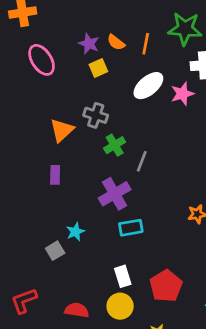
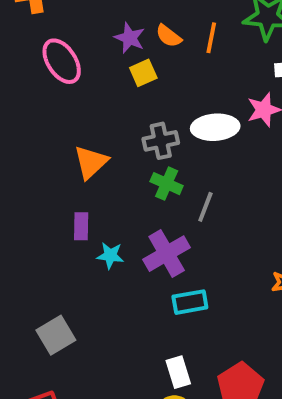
white ellipse: (148, 86) -> (215, 127), moved, turned 36
gray cross: (96, 115) -> (161, 141), moved, turned -30
green cross: (115, 145) -> (167, 184), turned -35
cyan star: (75, 232) -> (110, 255), moved, turned 30
gray square: (55, 251) -> (56, 335), moved, size x1.4

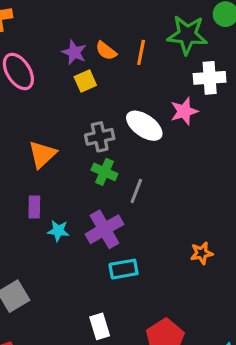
white ellipse: (215, 127) -> (144, 126), turned 39
white rectangle: (178, 372) -> (100, 326), moved

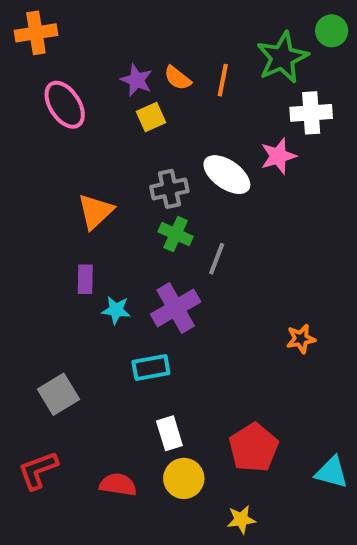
green star: (187, 35) -> (282, 57), turned -30
cyan rectangle: (124, 269) -> (151, 368), moved

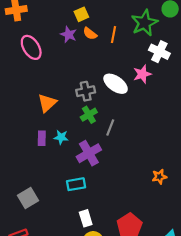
white cross: (311, 113) -> (159, 52), turned 30
yellow square: (151, 117) -> (81, 14), moved
green cross: (176, 234) -> (89, 115), turned 35
cyan star: (116, 310) -> (61, 137), moved
orange star: (301, 339) -> (159, 177), moved

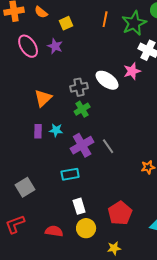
yellow square: (81, 14) -> (66, 23), moved
orange semicircle: (90, 34) -> (41, 12), moved
purple star: (69, 35) -> (55, 46), moved
orange line: (113, 35) -> (105, 19), moved
gray line: (110, 128) -> (108, 146), moved, turned -56

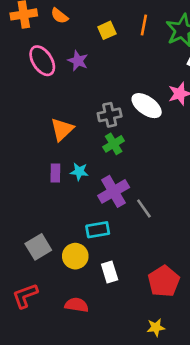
yellow square: (66, 23) -> (107, 30), moved
gray line: (108, 146) -> (144, 209), moved
yellow circle: (86, 228) -> (75, 256), moved

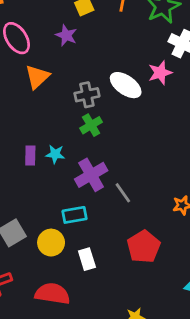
purple star: (78, 61) -> (66, 35), moved
orange triangle: (62, 129) -> (37, 77), moved
red pentagon: (164, 281) -> (144, 247), moved
red semicircle: (77, 305) -> (52, 294), size x1.4

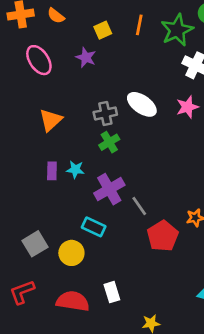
pink star: (160, 73) -> (187, 107), moved
orange triangle: (37, 77) -> (51, 120), moved
cyan rectangle: (75, 215) -> (94, 227), turned 35
red pentagon: (144, 247) -> (163, 236), moved
white rectangle: (87, 259) -> (112, 292), moved

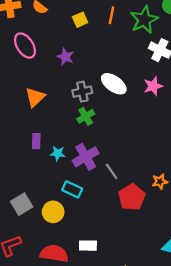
purple star: (86, 57) -> (65, 57), moved
cyan star: (75, 170) -> (58, 153), moved
white rectangle: (112, 292) -> (88, 246), turned -72

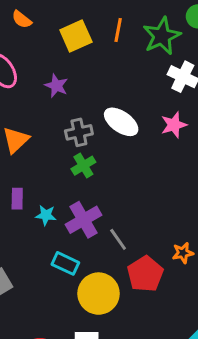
yellow square: (80, 20) -> (76, 36), size x1.5
yellow circle: (53, 212) -> (99, 294), moved, size x1.4

